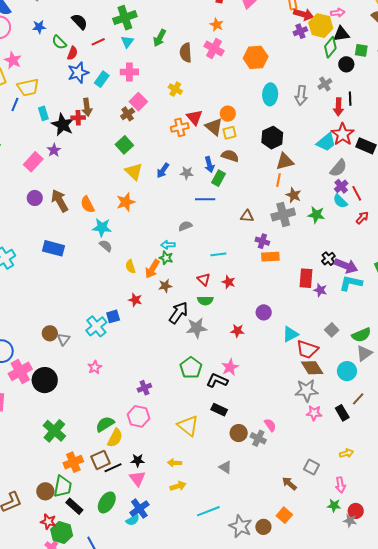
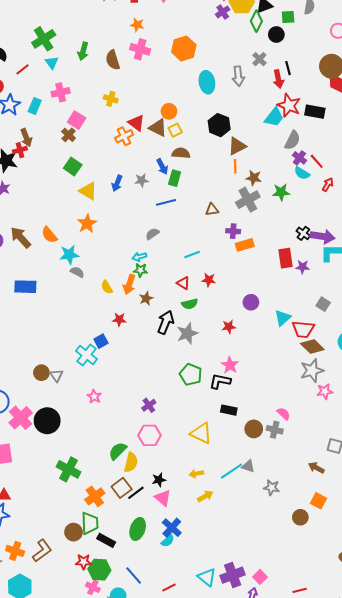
cyan line: (208, 511) -> (231, 471), moved
gray star: (240, 526) -> (272, 488), moved, size x0.7

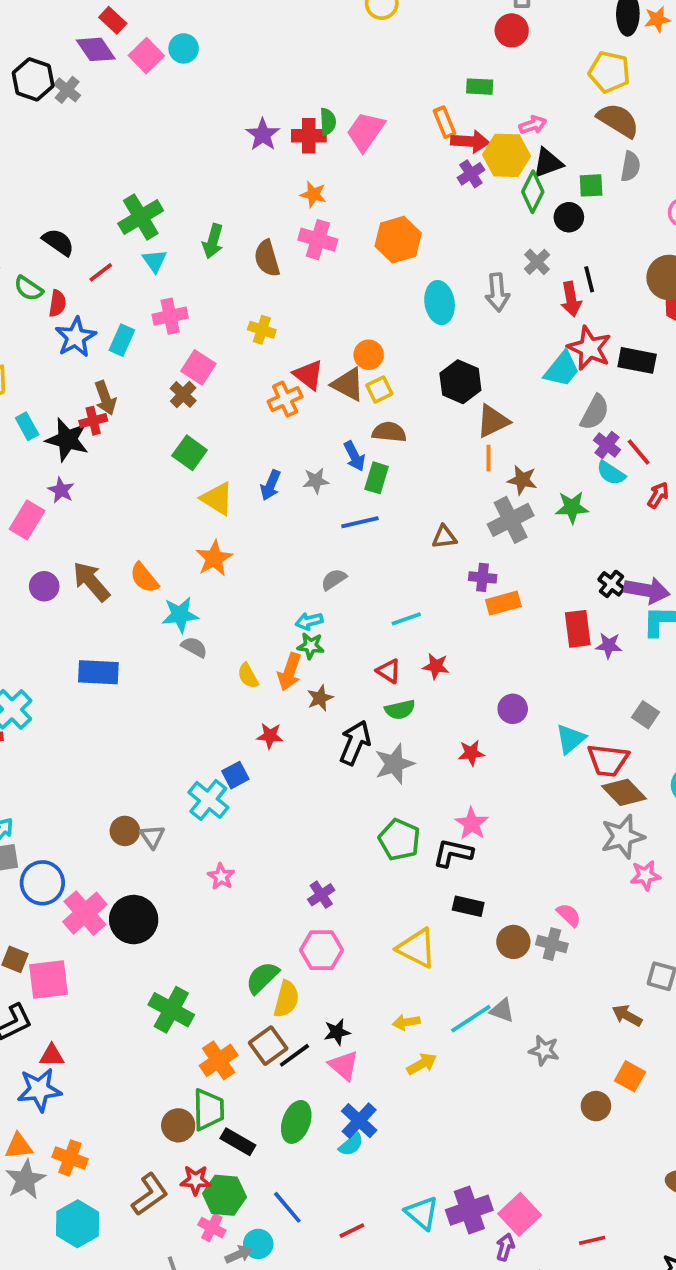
brown L-shape: (42, 551) -> (150, 1194), moved
pink square: (260, 577) -> (520, 1214), size x1.5

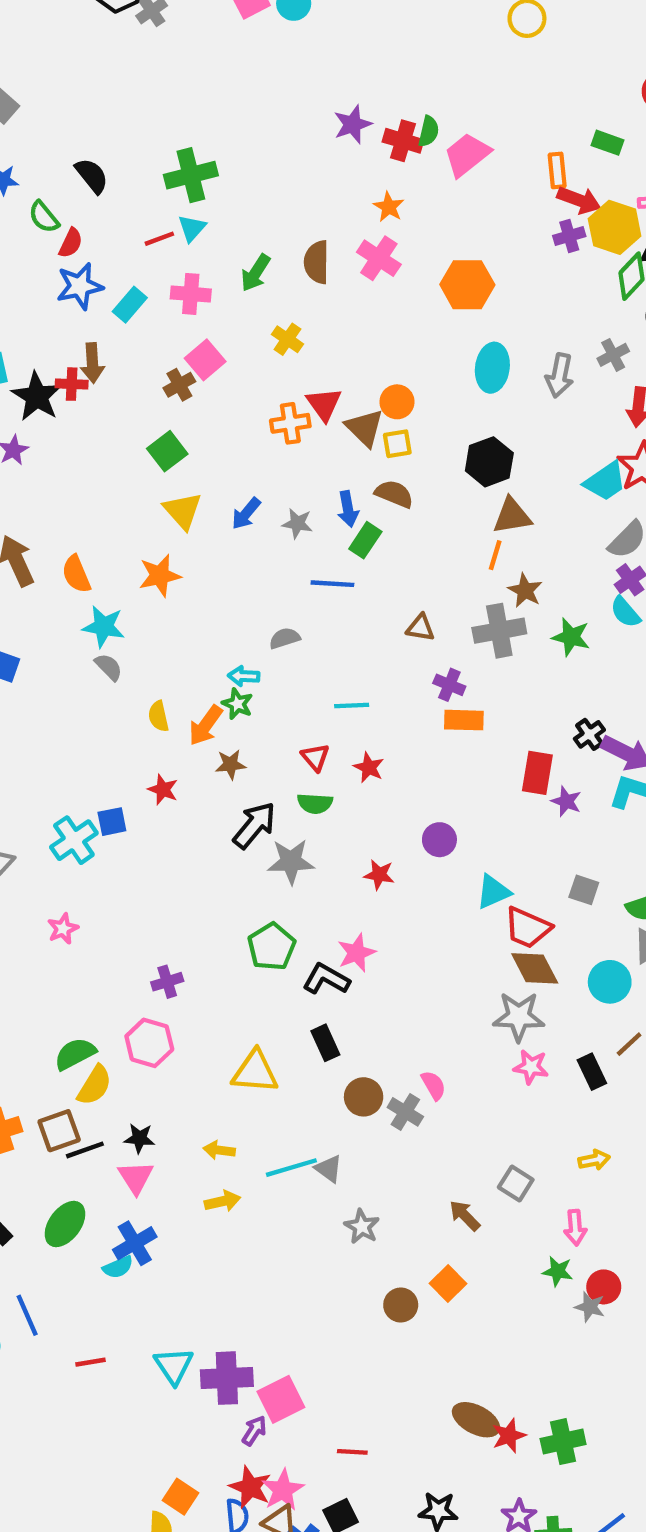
green arrow: (213, 241) -> (256, 273), moved
red line: (101, 272) -> (159, 239), moved
gray square: (645, 715) -> (584, 890), turned -32
black rectangle: (468, 906) -> (325, 1043), turned 36
yellow triangle: (417, 948) -> (255, 1072), turned -39

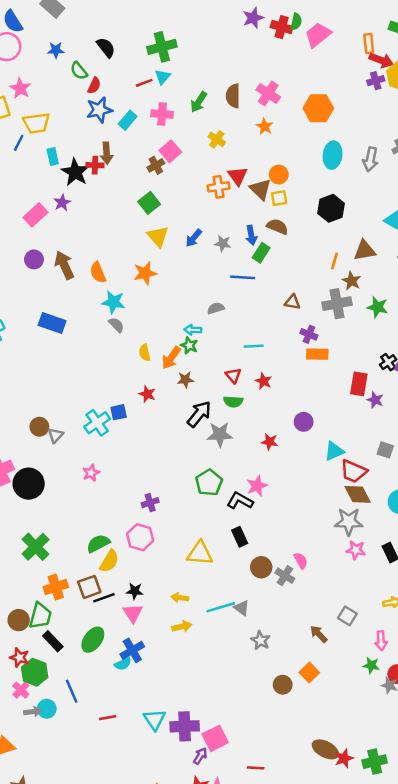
orange star: (389, 207) -> (265, 127), moved
brown triangle: (512, 516) -> (365, 250), moved

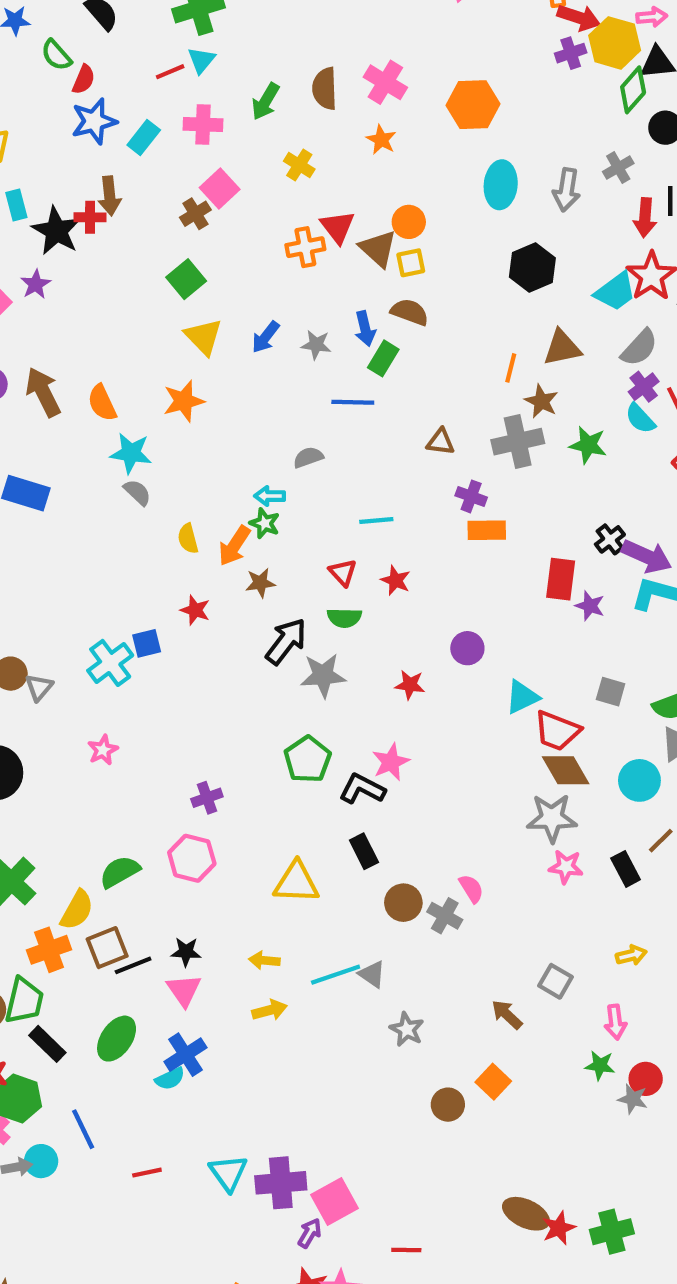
black hexagon: (331, 208) -> (532, 267), moved
yellow semicircle: (109, 561) -> (77, 910), moved

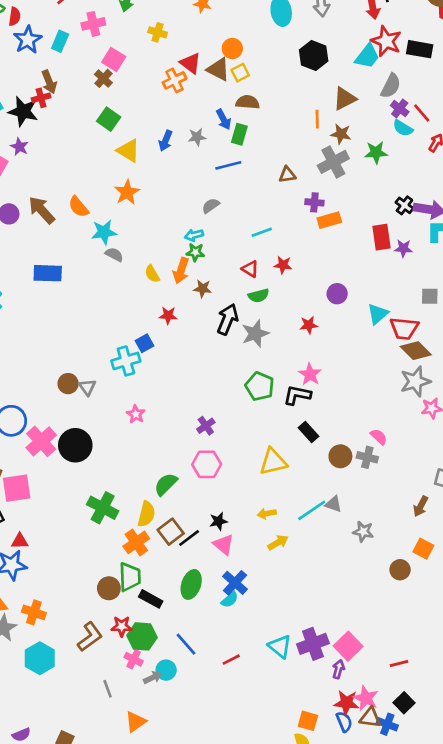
brown star: (260, 583) -> (203, 289), turned 30
cyan cross: (110, 663) -> (126, 361), turned 36
brown arrow: (507, 1015) -> (421, 506), turned -90

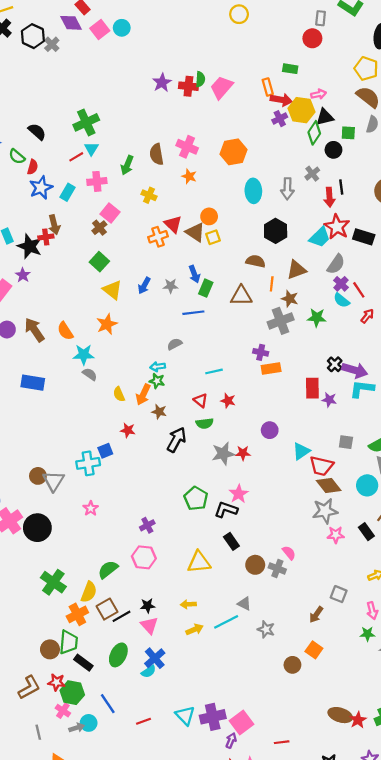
brown semicircle: (248, 102) -> (256, 261), moved
brown triangle: (287, 175) -> (241, 296), moved, size x1.5
gray star: (255, 334) -> (223, 454), moved
gray triangle: (87, 387) -> (53, 481), size x1.5
cyan line: (312, 510) -> (226, 622), moved

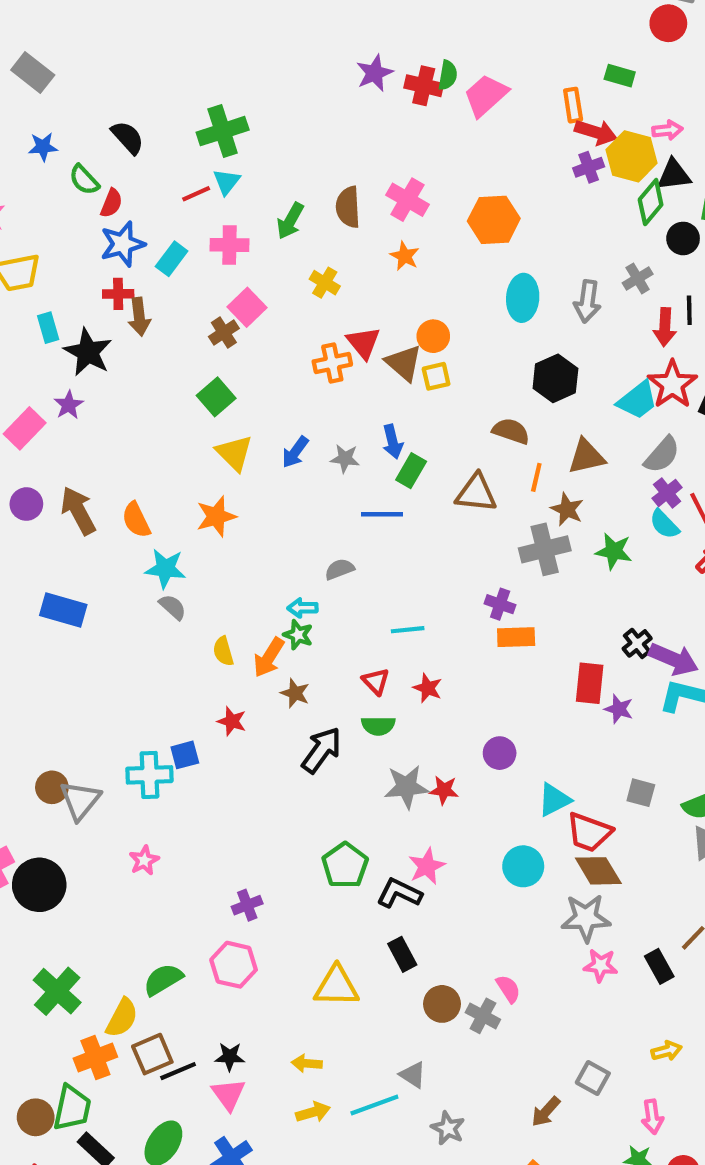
red cross: (46, 237) -> (118, 294), moved
cyan circle: (367, 485) -> (523, 866), moved

